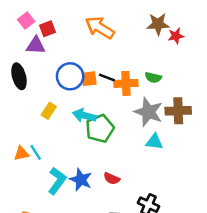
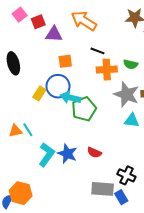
purple triangle: (36, 45) -> (54, 34), moved
blue circle: (70, 76) -> (58, 86), moved
black line: (107, 77) -> (97, 51), moved
orange square: (89, 79) -> (65, 61), moved

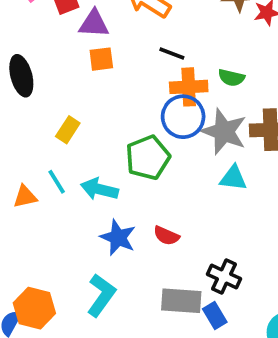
orange square: (65, 61) -> (101, 59), moved
blue circle: (58, 86) -> (183, 117), moved
cyan arrow: (70, 98) -> (99, 189), moved
cyan line: (28, 130) -> (57, 182), moved
cyan L-shape: (47, 155) -> (101, 295), moved

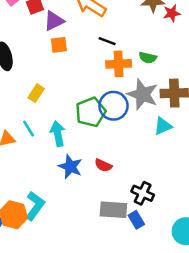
purple triangle: (94, 24) -> (54, 21), turned -30
blue circle: (183, 117) -> (113, 106), moved
cyan triangle: (233, 178) -> (163, 126), moved, turned -30
cyan arrow: (99, 189) -> (58, 134), turned 65
cyan L-shape: (101, 295) -> (35, 206), moved

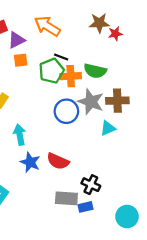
green semicircle: (148, 58) -> (95, 71), size x1.5
green pentagon: (91, 112) -> (52, 71), moved
red semicircle: (103, 165) -> (58, 161), size x1.5
blue rectangle: (136, 220) -> (86, 207), turned -72

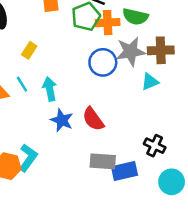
gray star: (91, 102) -> (131, 52), turned -30
red semicircle: (58, 161) -> (93, 119), turned 30
black cross: (91, 185) -> (155, 146), moved
blue rectangle: (86, 207) -> (124, 171), size x1.5

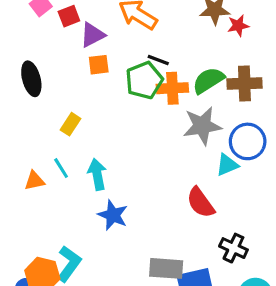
green semicircle: (135, 17) -> (208, 80), turned 135
brown cross: (161, 50) -> (244, 83), moved
blue circle: (103, 62) -> (248, 141), moved
red semicircle: (93, 119) -> (201, 203), moved

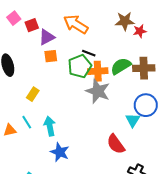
gray star: (202, 126) -> (98, 91), moved, turned 30
cyan triangle: (227, 165) -> (133, 120), turned -35

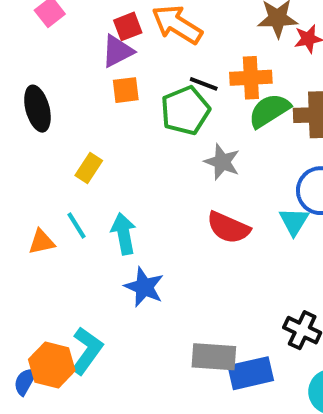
red square: (32, 25) -> (128, 26), moved
orange cross: (98, 71) -> (251, 78), moved
gray star: (98, 91) -> (222, 162), size x0.7
red semicircle: (116, 144) -> (228, 228), moved, turned -30

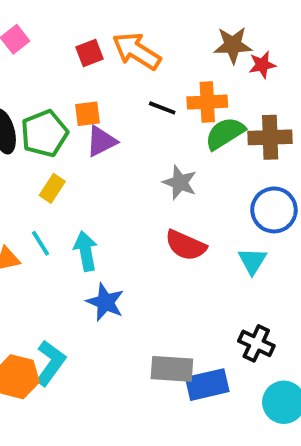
purple triangle: (117, 51) -> (101, 141), moved
green pentagon: (185, 111) -> (44, 133), moved
cyan triangle: (294, 221) -> (252, 261), moved

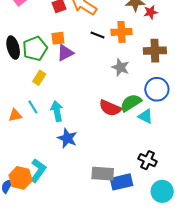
green semicircle: (225, 133) -> (131, 103), moved
gray star: (180, 182) -> (120, 67), moved
cyan triangle: (252, 261) -> (145, 116), turned -35

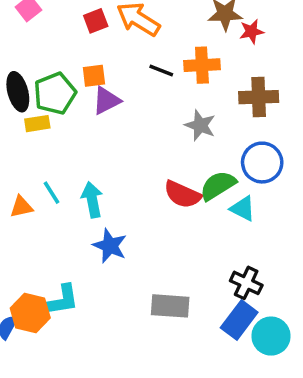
yellow rectangle: (39, 78) -> (37, 124), moved, turned 48
cyan L-shape: (38, 171) -> (60, 301), turned 45
blue rectangle: (121, 182) -> (239, 320), moved, turned -40

